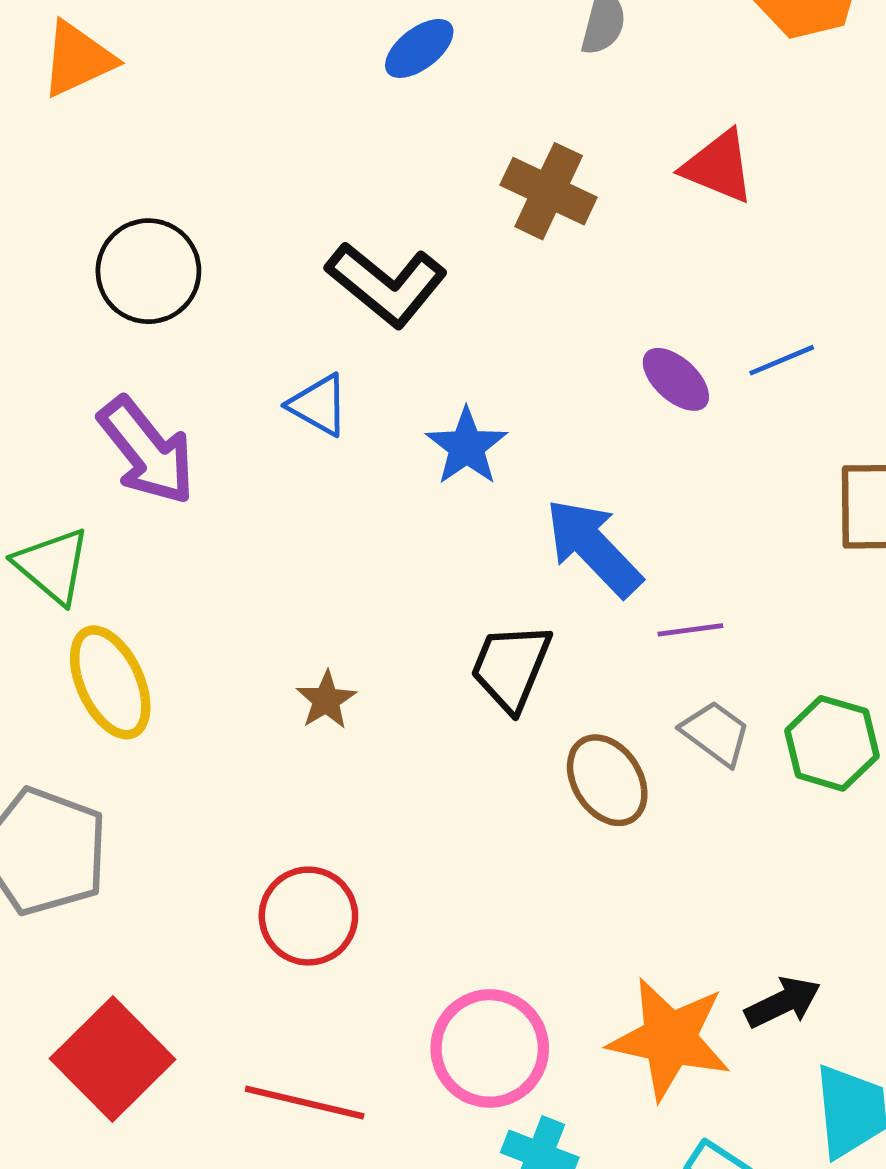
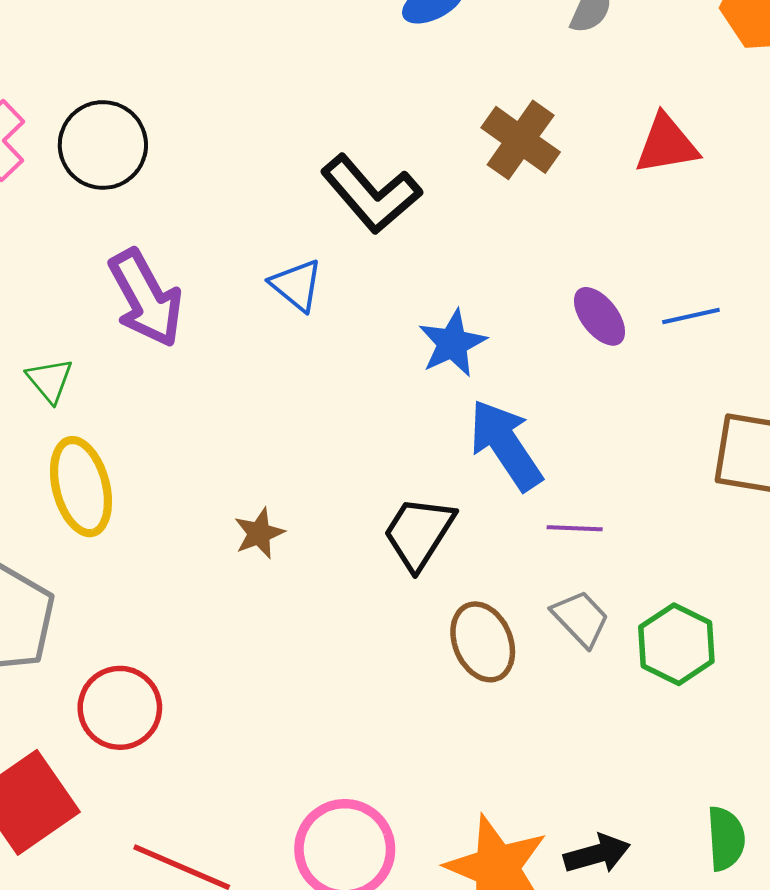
red triangle: (718, 167) -> (666, 144), turned -42
black circle: (148, 271) -> (103, 145), moved
blue star: (467, 447) -> (452, 343), moved
green triangle: (52, 566) -> (50, 380), size x0.7
red circle: (308, 916) -> (120, 708), moved

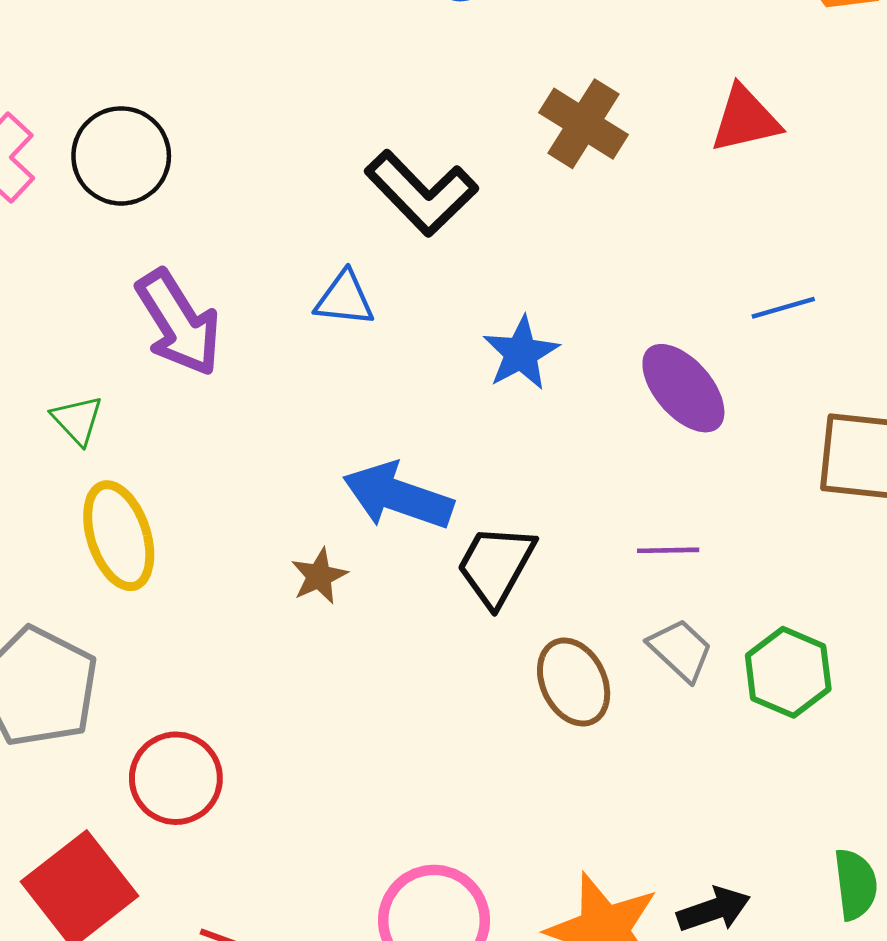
blue triangle: (296, 285) -> (345, 299), turned -30
purple ellipse: (599, 316) -> (683, 388), moved, size x1.4
blue arrow: (506, 445) -> (398, 496), moved, turned -34

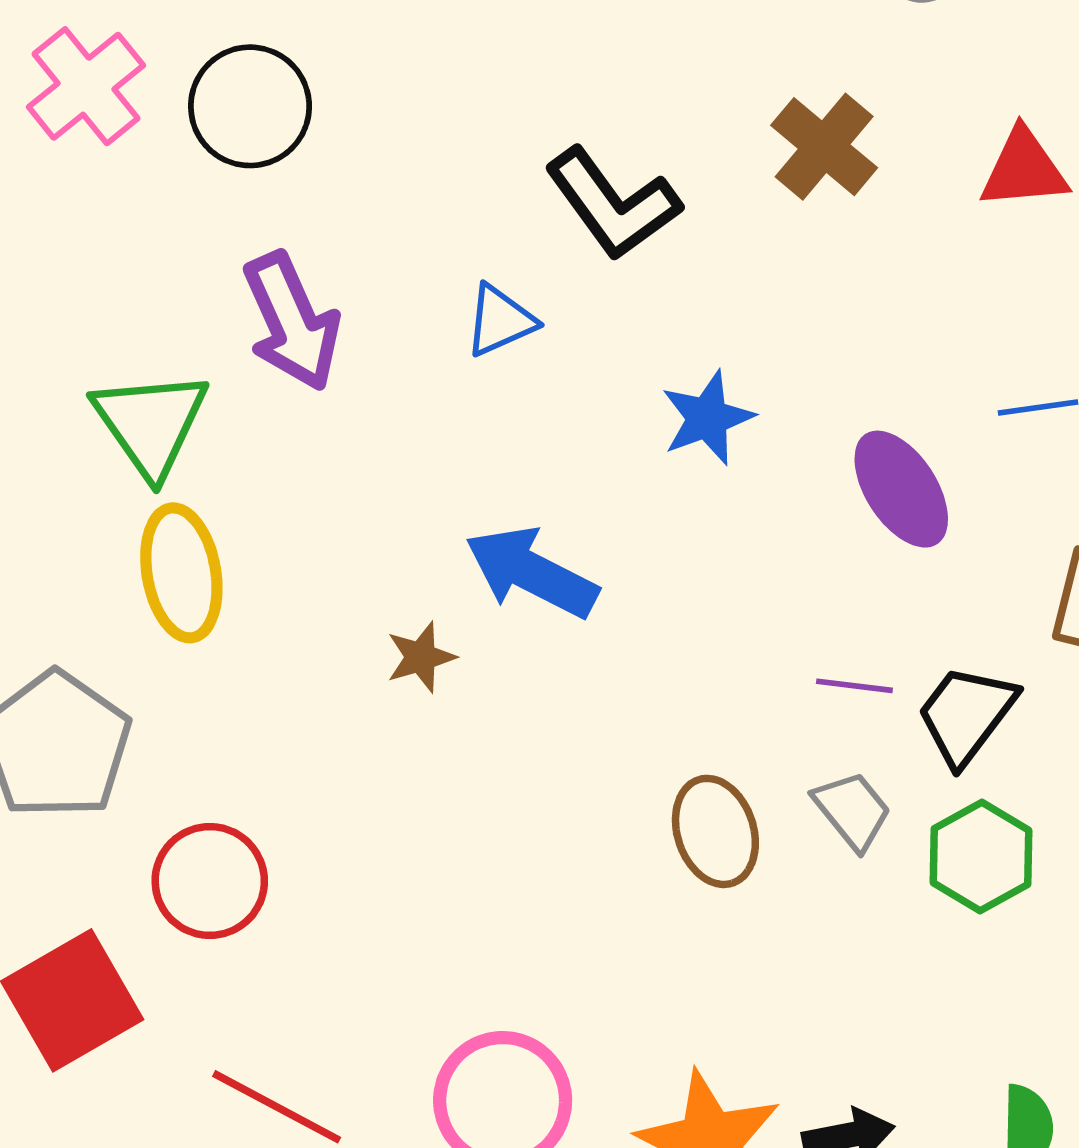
blue triangle: (345, 299) -> (500, 321), turned -38
green triangle: (77, 420) -> (151, 423), size x1.8
black trapezoid: (496, 565) -> (966, 715), moved

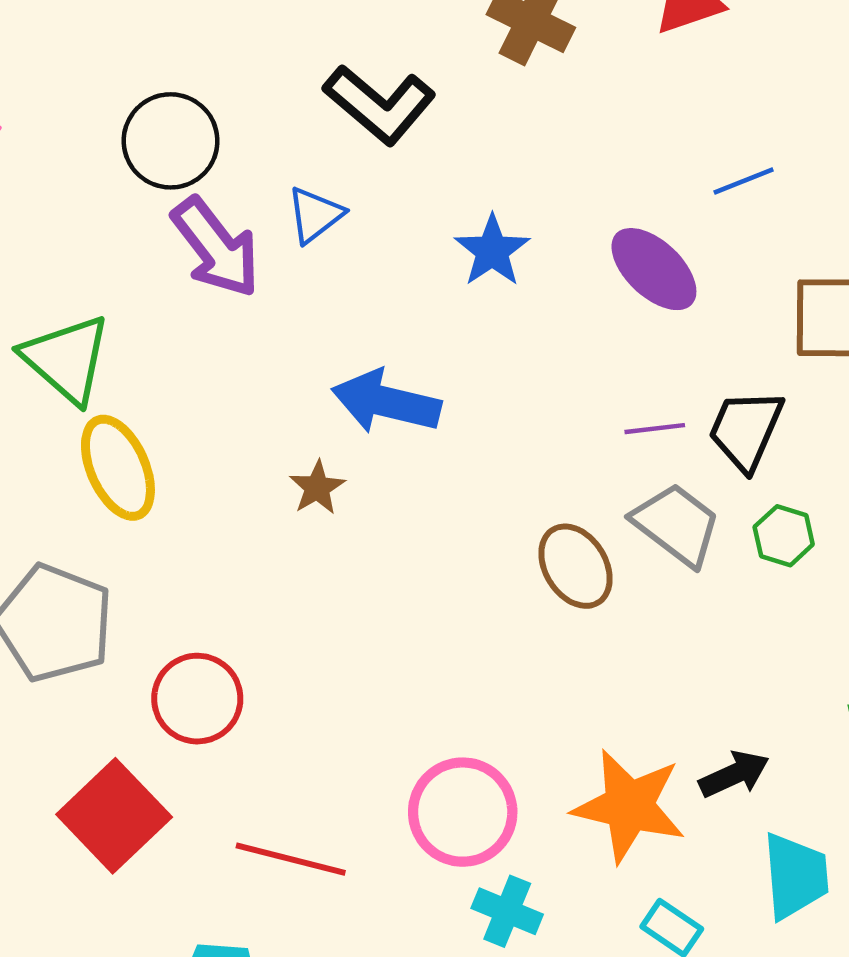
black circle: (250, 106) -> (171, 141), moved
purple arrow: (292, 322) -> (216, 247), moved
gray trapezoid: (852, 810) -> (677, 524), size x1.4
green hexagon: (981, 856) -> (784, 536), size x0.7

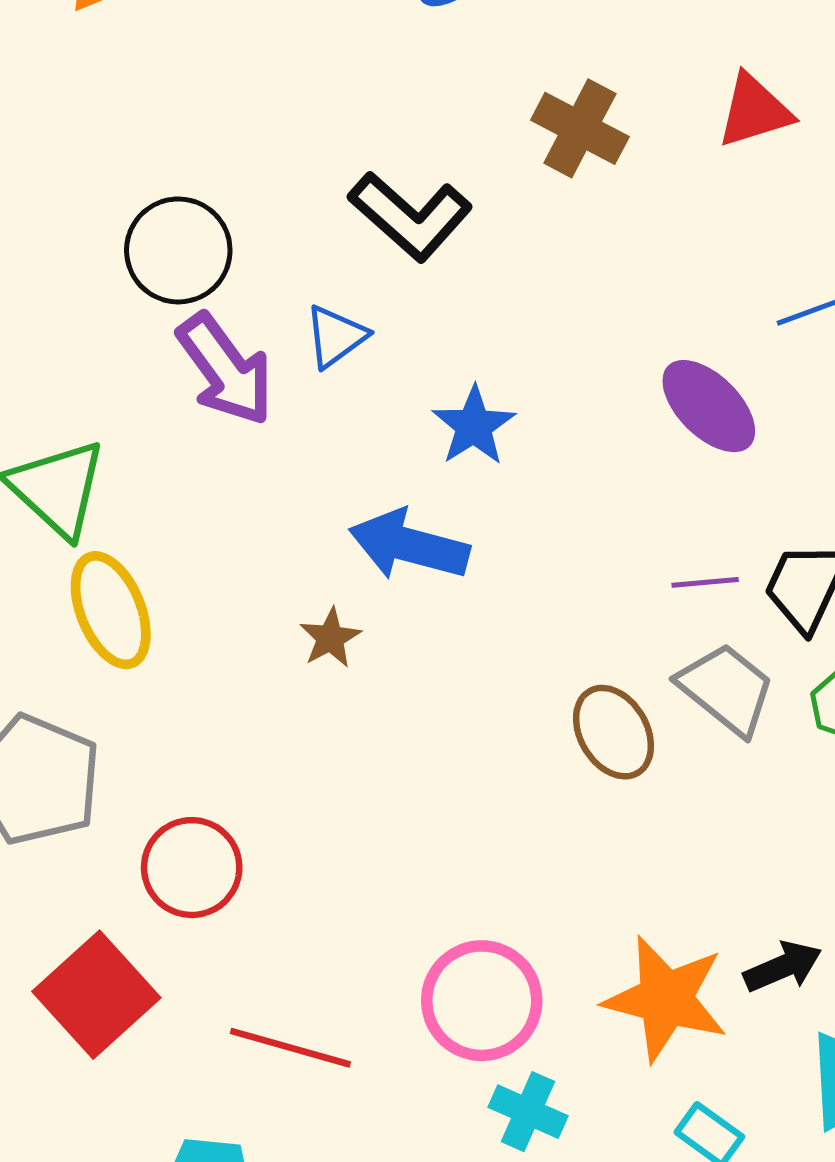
blue star: (492, 251) -> (474, 426), moved

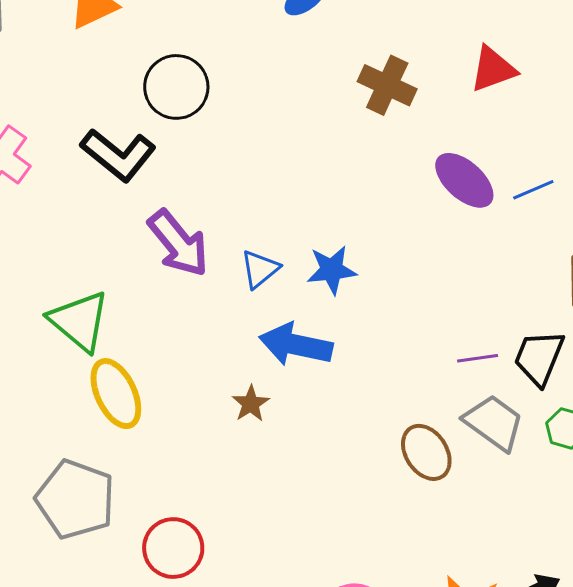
black L-shape: (410, 216) -> (118, 155), moved
black circle: (178, 250) -> (176, 87), moved
blue triangle: (336, 336) -> (260, 269), moved
purple ellipse: (709, 406) -> (464, 180), moved
blue star: (474, 426) -> (332, 270), turned 30

